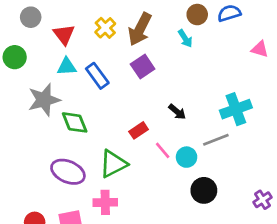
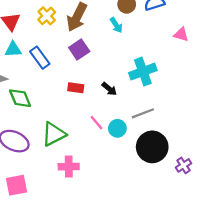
cyan cross: (236, 109) -> (143, 72), moved
red rectangle: (139, 130) -> (76, 88), moved, turned 42
black circle: (204, 190) -> (152, 147), moved, size x1.4
pink cross: (105, 202) -> (69, 167), moved

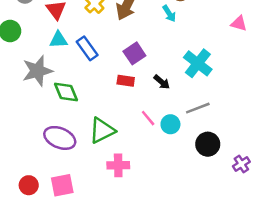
purple square: (79, 50) -> (134, 53), moved
cyan cross: (143, 72) -> (198, 63), turned -32
black circle: (152, 147) -> (208, 144), size x0.7

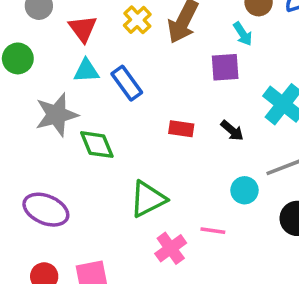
purple square: (134, 53) -> (225, 67), moved, turned 30
pink line: (148, 118) -> (213, 231), moved, turned -42
purple ellipse: (60, 138) -> (46, 210), moved
pink cross: (118, 165) -> (171, 248), turned -35

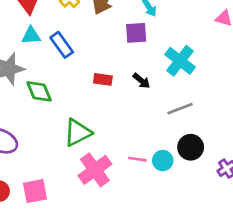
cyan circle: (244, 190) -> (163, 161), moved
pink line: (213, 231) -> (137, 159), moved
pink cross: (171, 248) -> (95, 170), size x1.4

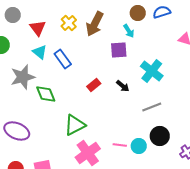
cyan triangle: (31, 36) -> (40, 52), turned 42
red rectangle: (103, 79) -> (94, 85), turned -48

